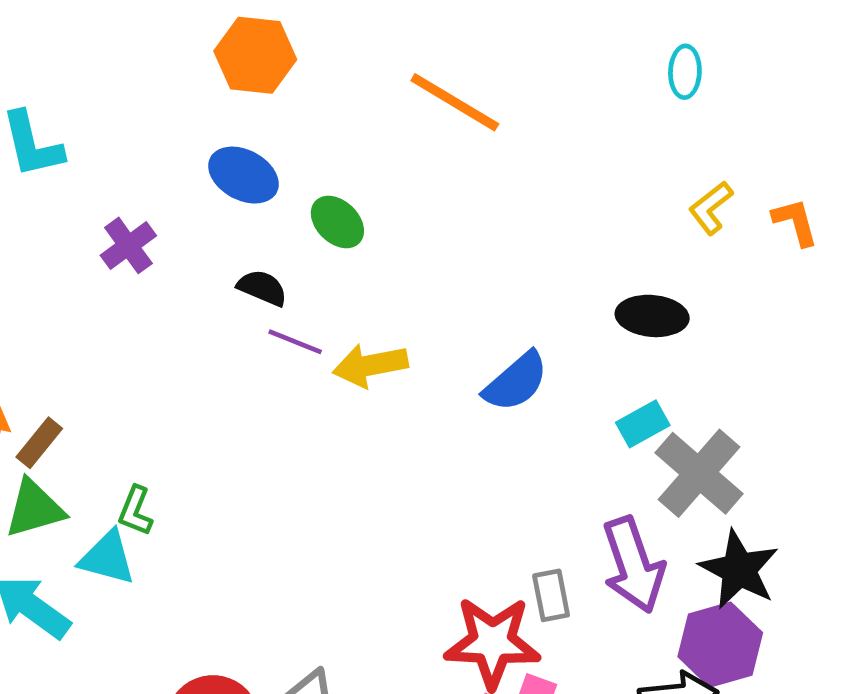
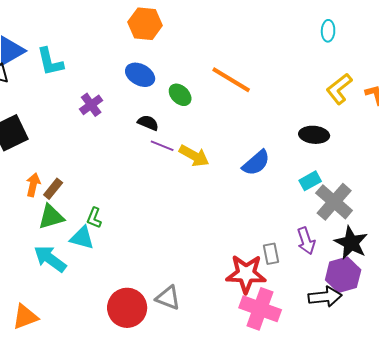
orange line: (455, 102) -> (231, 80), moved
yellow L-shape: (711, 208) -> (339, 89), size x1.4
yellow arrow: (370, 365) -> (194, 156), turned -140
purple arrow: (633, 565) -> (306, 241), size x0.7

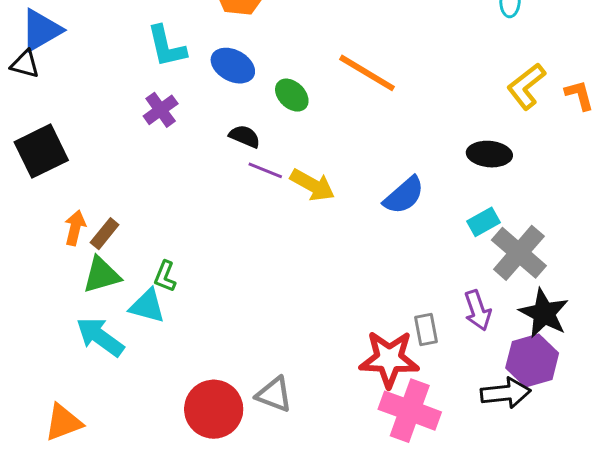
cyan L-shape: (50, 62) -> (166, 46), moved

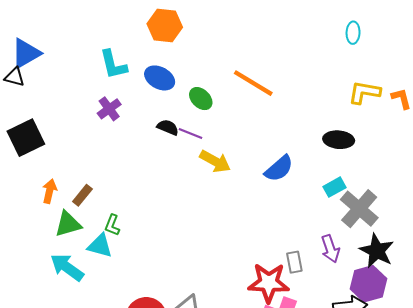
yellow L-shape: (526, 86) -> (364, 92), turned 48
purple line: (265, 170) -> (190, 134), moved
brown rectangle: (105, 234) -> (82, 195), moved

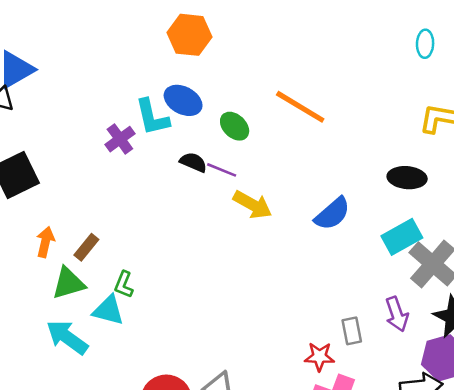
cyan L-shape: (113, 65) -> (152, 117), moved
cyan rectangle: (335, 187) -> (402, 237), size x1.4
red star: (269, 283) -> (319, 357), size x0.6

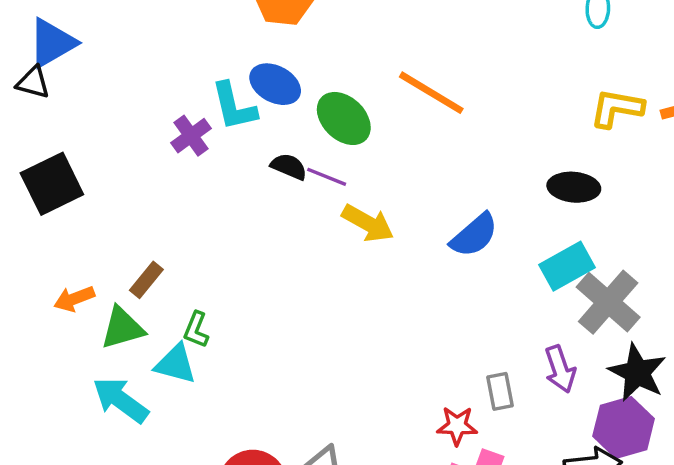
green ellipse: (235, 126) -> (344, 118), size x1.4
orange arrow: (45, 242) -> (74, 299), moved, turned -124

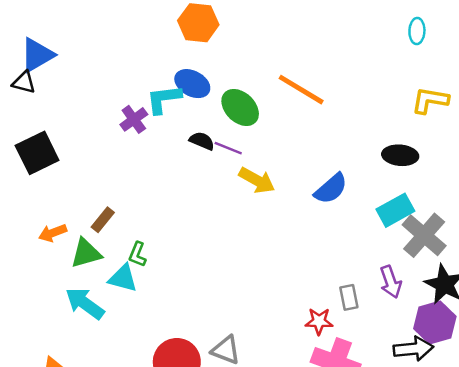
cyan L-shape: (234, 106) -> (164, 99), turned 96

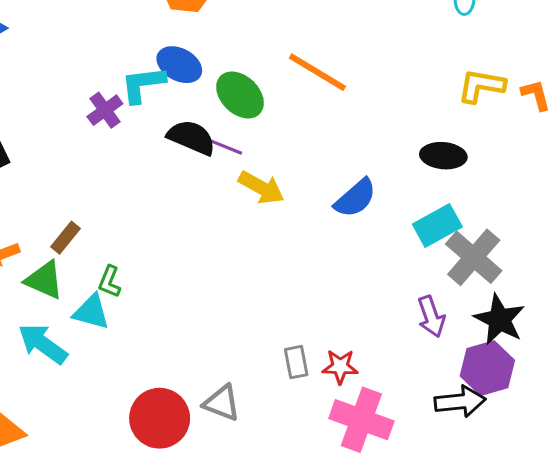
black semicircle: (202, 141) -> (191, 137), size x1.5
green triangle: (86, 253) -> (44, 280), turned 40
gray rectangle: (349, 297) -> (296, 362), moved

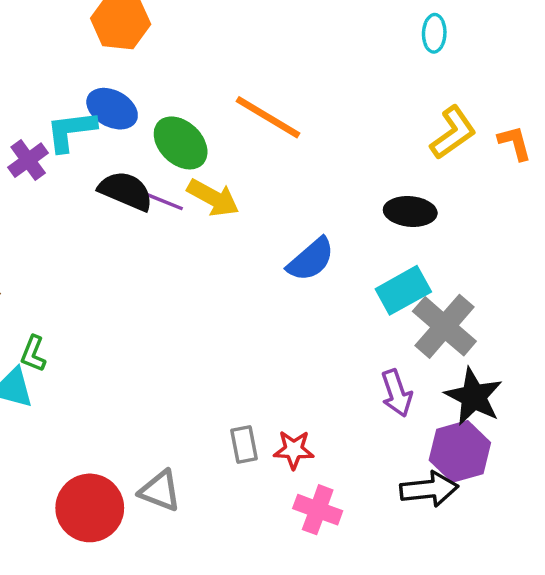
yellow L-shape: (481, 86) -> (453, 133), turned 135
yellow arrow: (261, 188) -> (213, 198), moved
pink cross: (361, 420) -> (318, 510), size x0.7

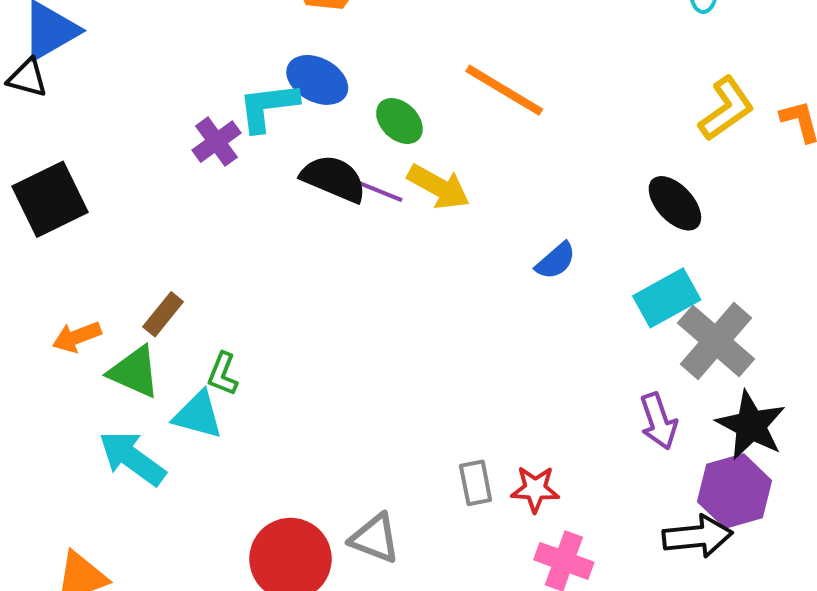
green ellipse: (181, 143) -> (399, 121), size x0.7
black ellipse: (410, 211) -> (675, 203), turned 42
blue semicircle: (311, 259) -> (556, 261), size x0.7

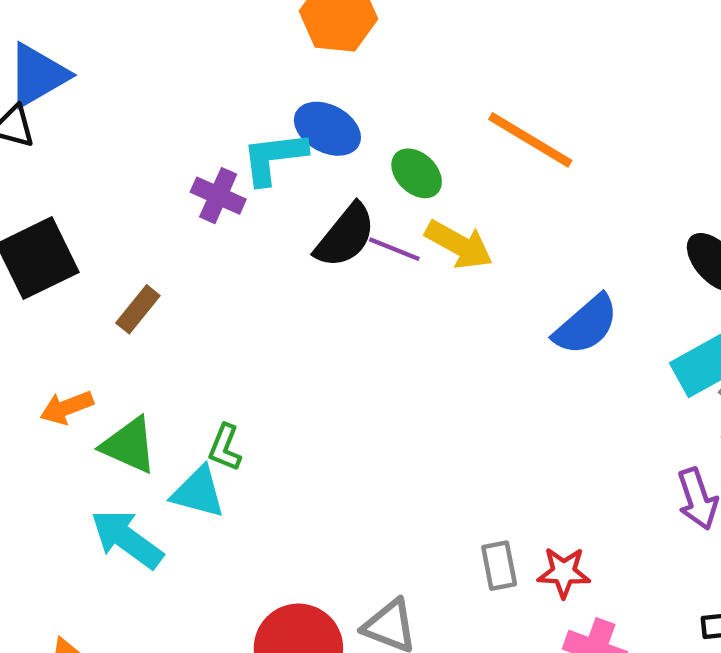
purple cross: (217, 142) -> (218, 196), turned -30
black semicircle: (334, 179) -> (345, 236), turned 106
blue semicircle: (556, 261) -> (586, 325), size x1.5
brown rectangle: (163, 314) -> (138, 309), moved

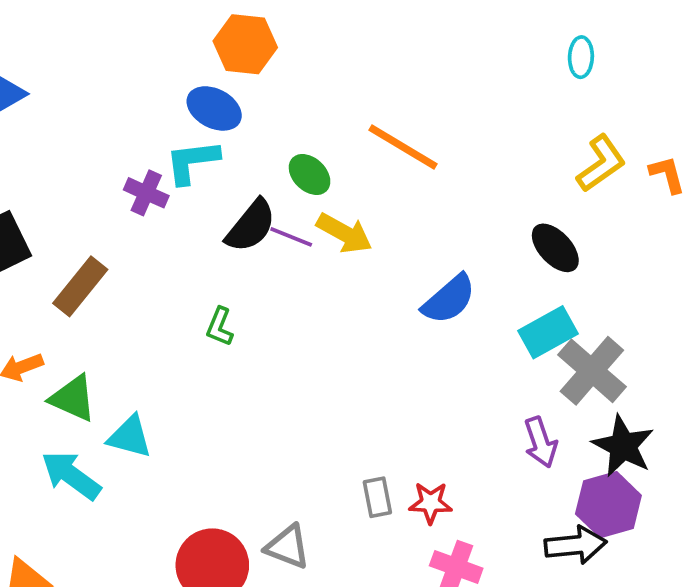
blue ellipse: (327, 129) -> (214, 108), moved
brown rectangle: (138, 309) -> (80, 286), size x1.5
green L-shape: (225, 448) -> (220, 327), moved

